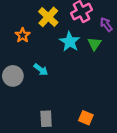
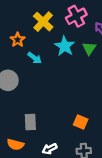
cyan arrow: (41, 70) -> (35, 58), moved
gray rectangle: (46, 119) -> (30, 122), moved

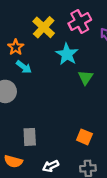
green triangle: (89, 48) -> (86, 77), moved
cyan arrow: (35, 58) -> (24, 67), moved

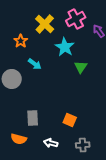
cyan arrow: (24, 67) -> (35, 64), moved
orange square: (84, 137) -> (70, 120), moved
white arrow: (51, 166) -> (51, 143), turned 40

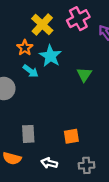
orange star: (21, 41) -> (25, 48), moved
cyan star: (65, 47) -> (50, 56), moved
orange square: (70, 120) -> (71, 136), turned -32

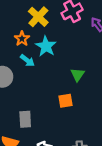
green triangle: (84, 75) -> (77, 75), moved
orange square: (71, 136) -> (66, 101), moved

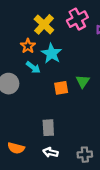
orange square: (66, 101) -> (61, 88), moved
gray rectangle: (25, 119) -> (48, 128), moved

